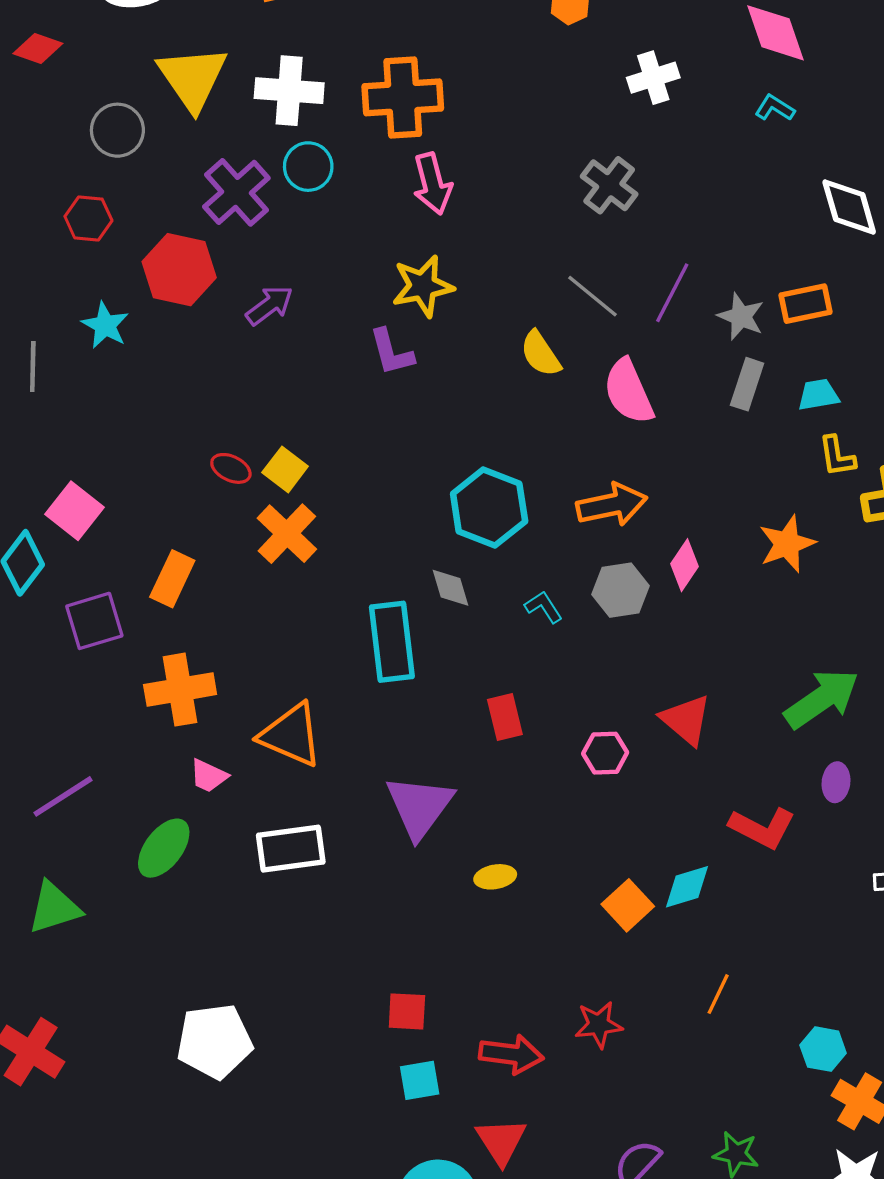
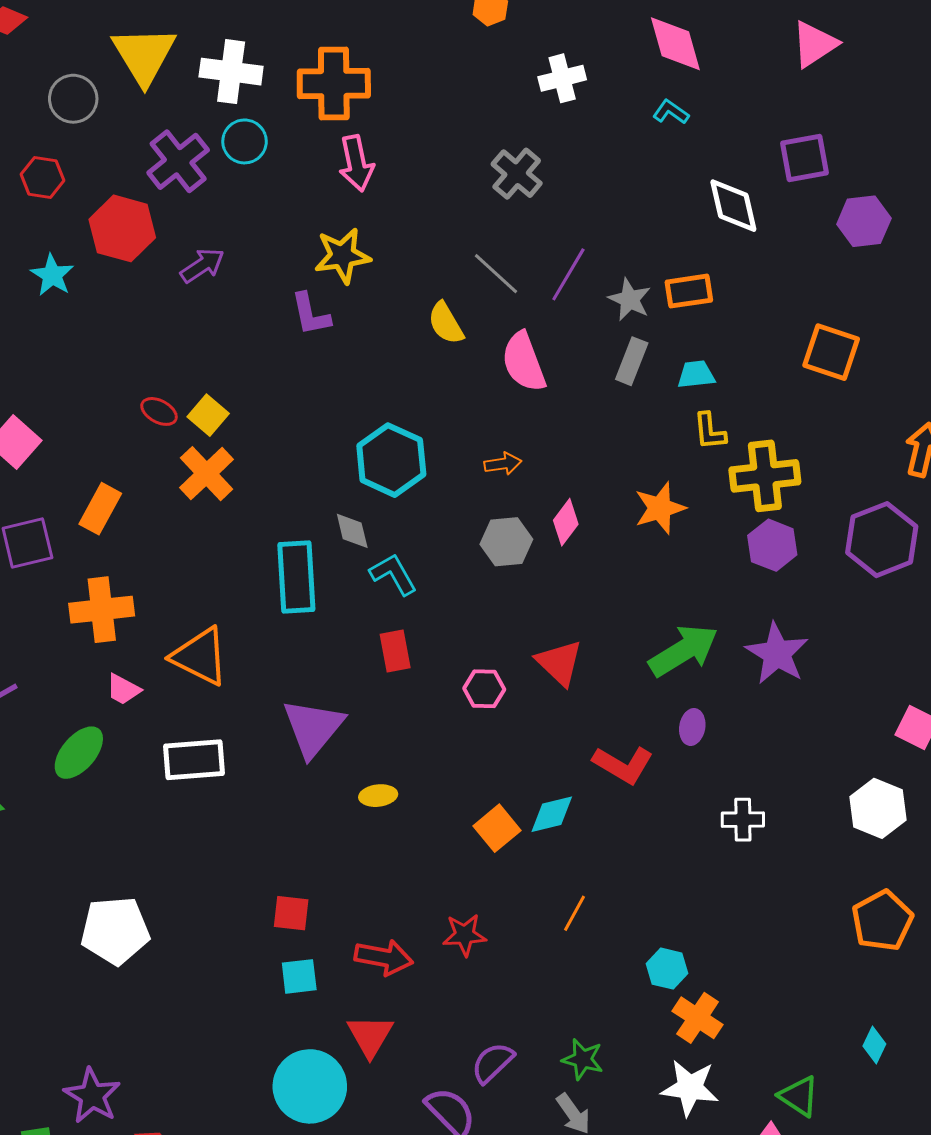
orange arrow: (612, 505) -> (503, 464), size x0.6
cyan L-shape: (544, 607) -> (393, 574), moved, size x1.4

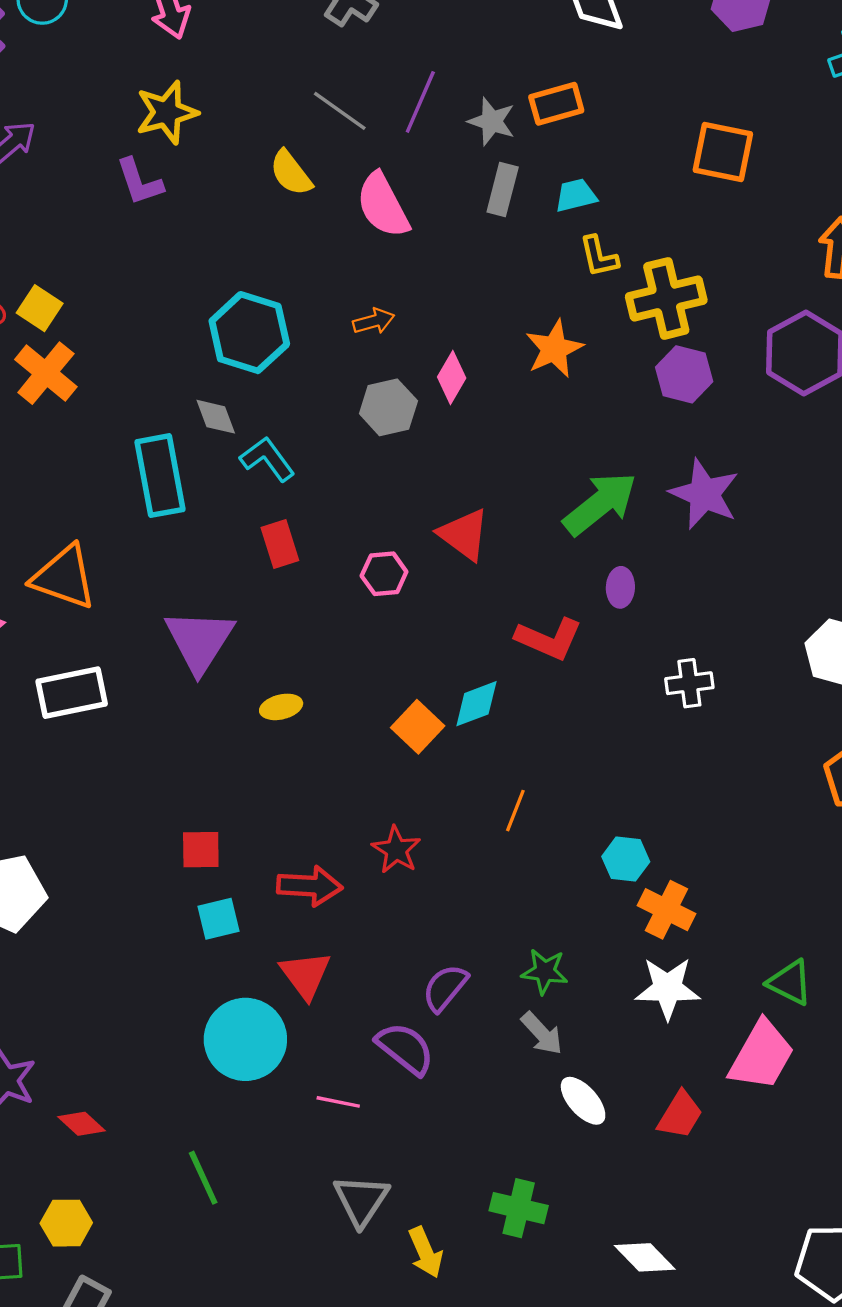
red star: (465, 935) -> (396, 850), turned -30

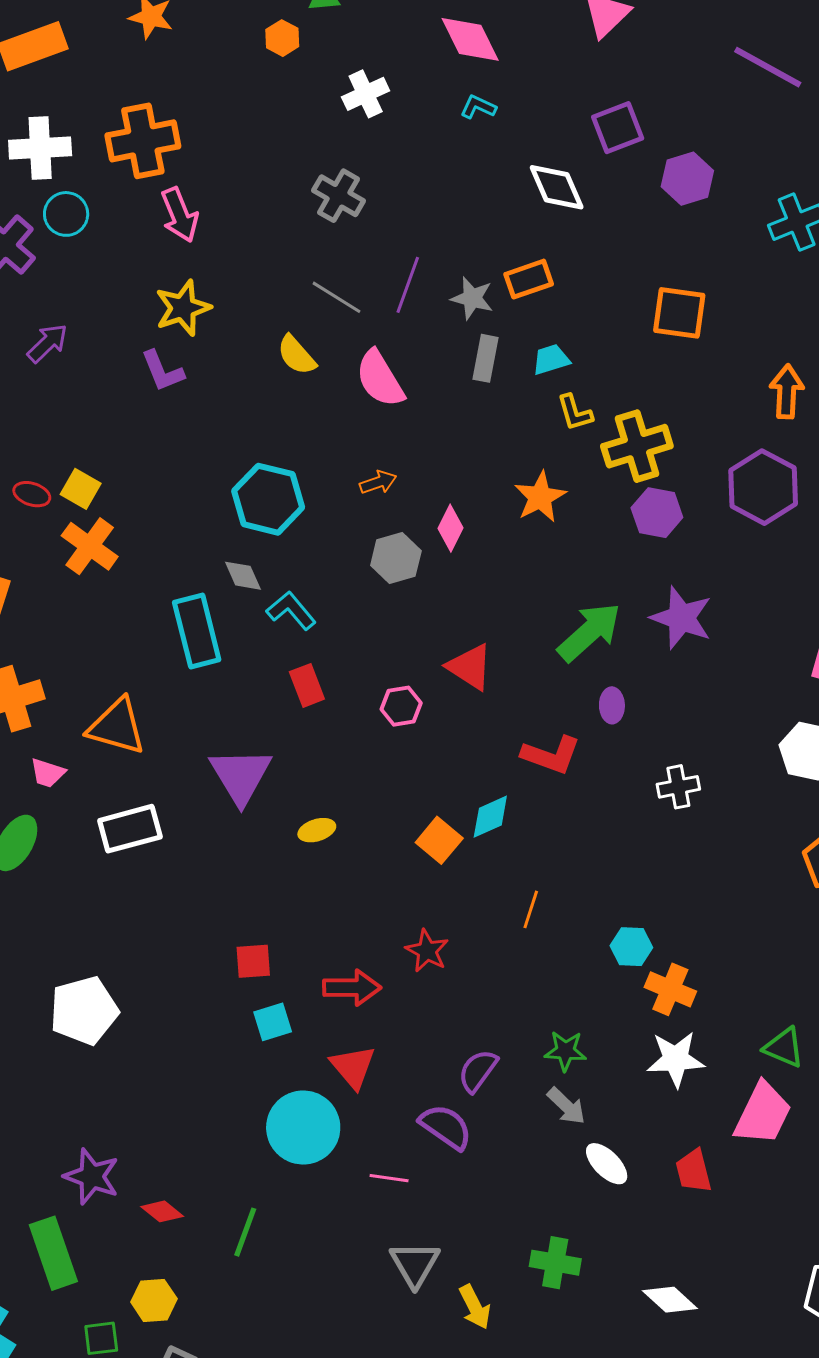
red trapezoid: (680, 1115) -> (694, 1171), turned 138
green line: (203, 1178) -> (245, 1232), moved, turned 48

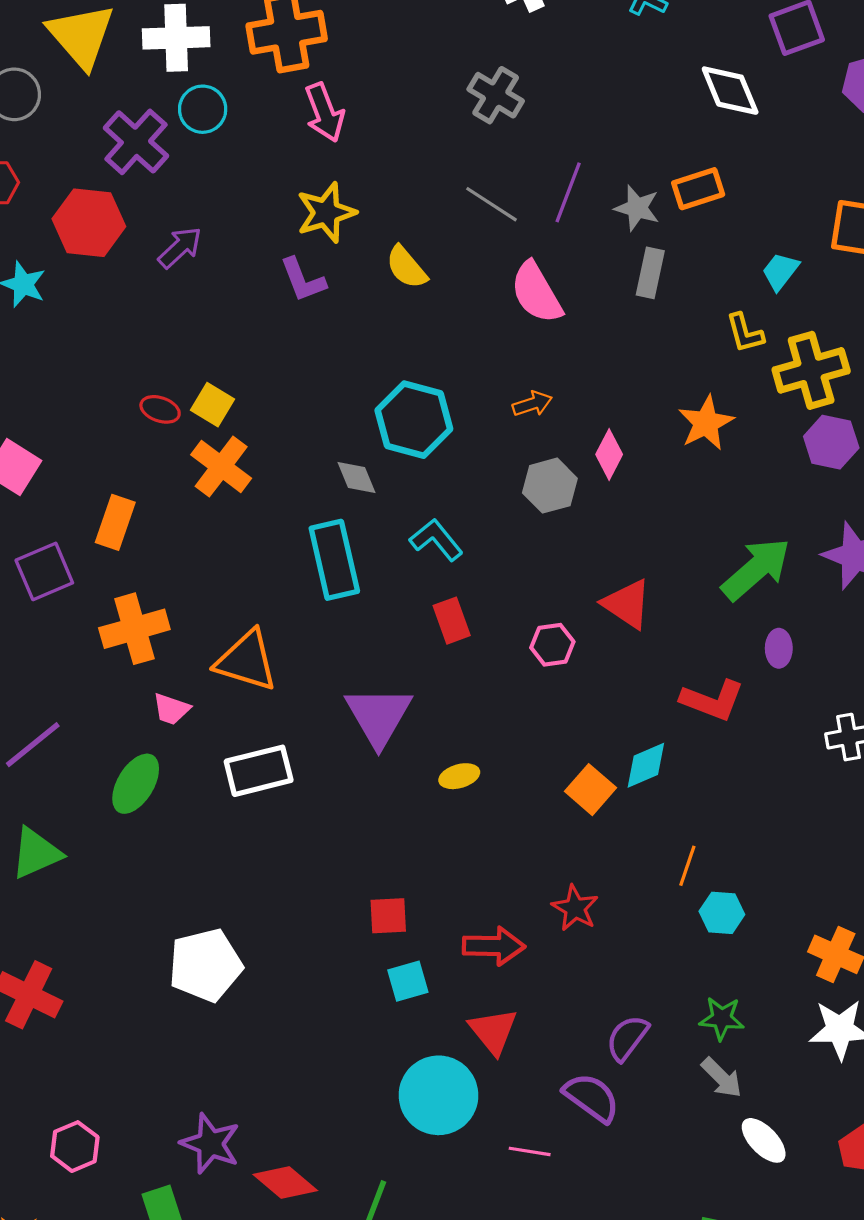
yellow semicircle: (297, 355) -> (406, 267), moved
cyan trapezoid: (551, 359) -> (780, 271), moved, turned -36
gray diamond: (243, 576) -> (357, 477), moved
cyan hexagon: (631, 947) -> (722, 913), moved
red diamond: (162, 1211) -> (285, 1182), size x1.4

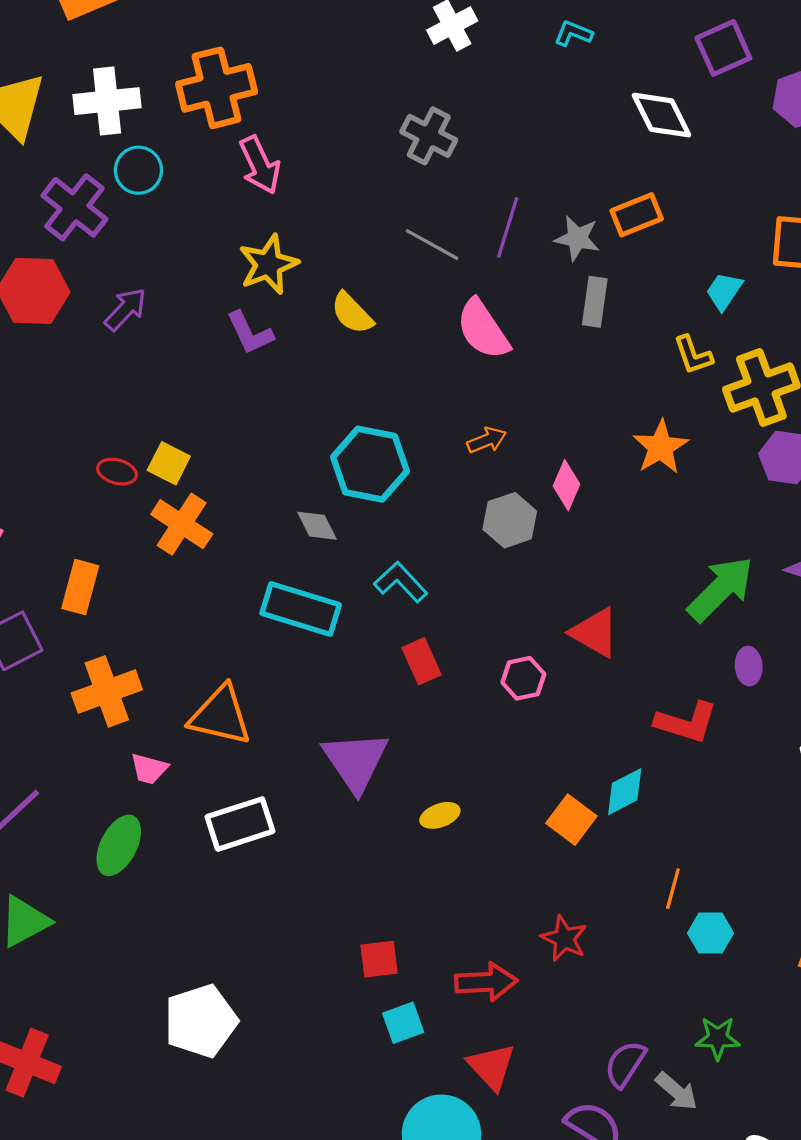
cyan rectangle: (334, 560) -> (301, 609), turned -56
gray arrow: (722, 1078) -> (677, 1091), moved

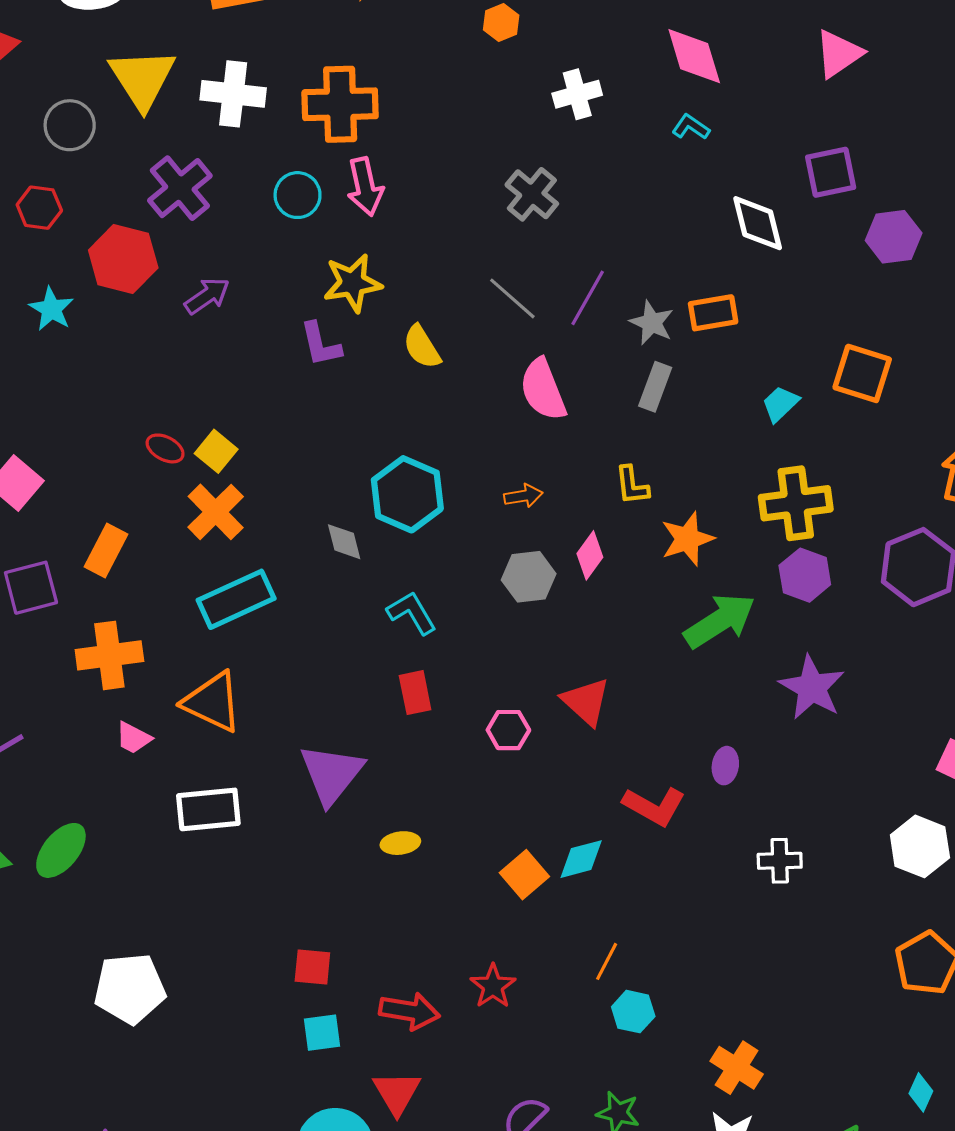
cyan circle: (138, 170) -> (298, 195), moved
yellow L-shape: (693, 355) -> (632, 485), moved
green arrow: (721, 589) -> (720, 621), moved
cyan rectangle: (301, 609) -> (236, 599), moved, turned -54
green ellipse: (119, 845) -> (61, 850), moved

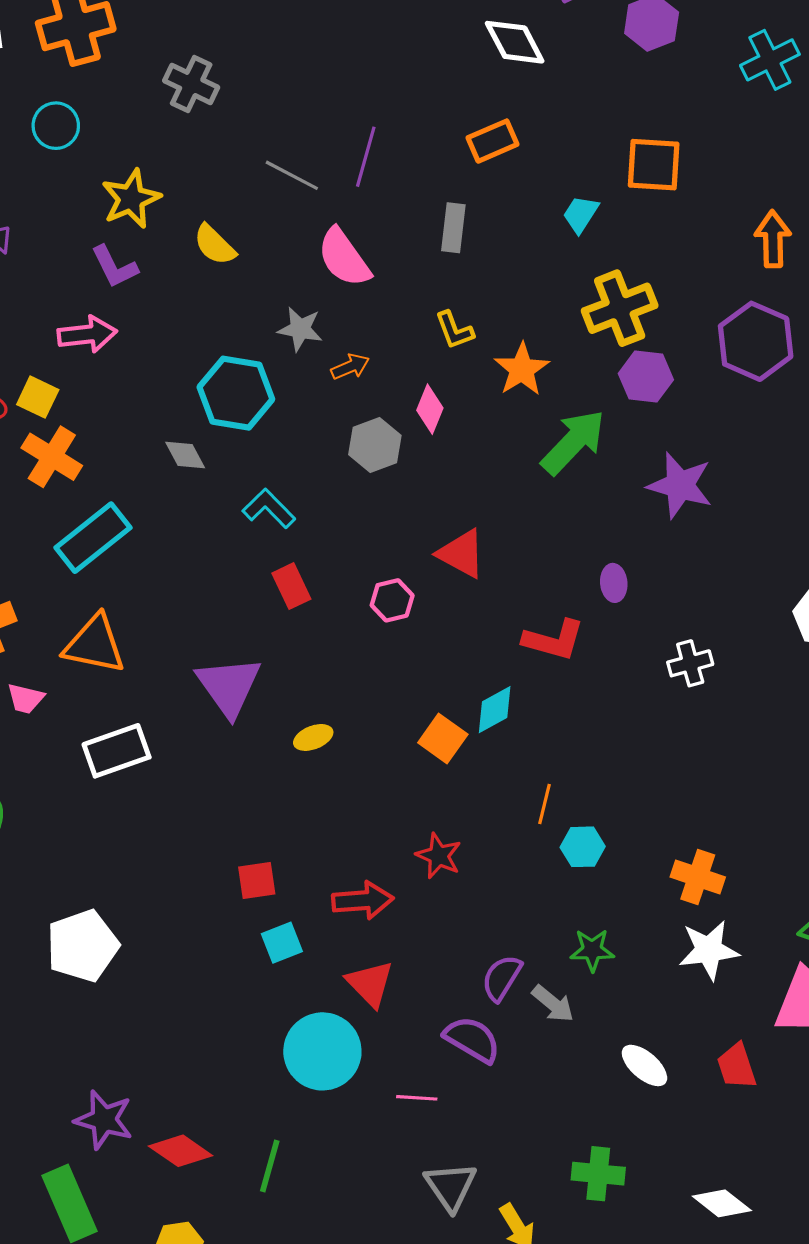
pink arrow: (365, 187) -> (87, 334), moved, turned -70
gray cross: (532, 194) -> (191, 84), moved
gray star: (652, 323) -> (300, 329), moved

